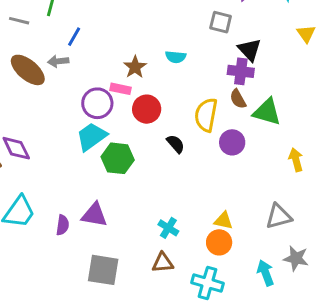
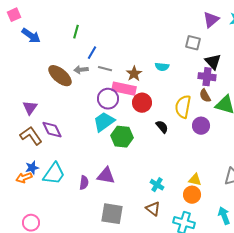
gray line: (19, 21) -> (105, 69), moved
pink rectangle: (121, 89) -> (124, 89), size x1.6
brown triangle: (163, 263) -> (153, 209), turned 42

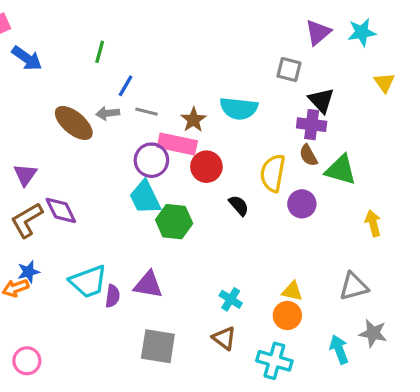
cyan semicircle: (162, 67) -> (239, 108), size x1.6
cyan trapezoid: (104, 122) -> (145, 197), turned -80
brown L-shape: (31, 136) -> (27, 220), turned -85
cyan trapezoid: (54, 174) -> (88, 282), moved, turned 35

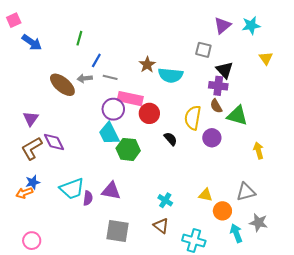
brown star: (193, 120) -> (147, 65), moved
orange circle: (287, 315) -> (222, 211), moved

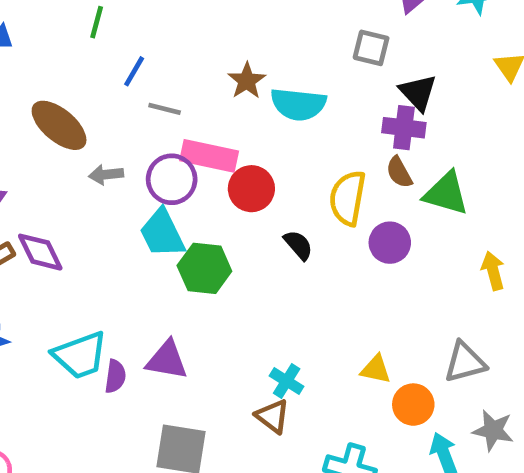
gray arrow: (85, 78) -> (106, 175), moved
brown triangle: (161, 226) -> (273, 416), moved

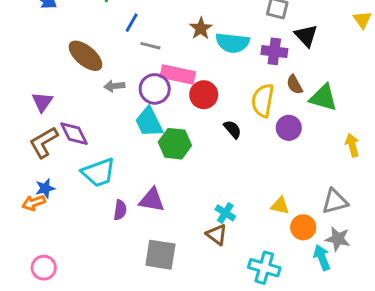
purple cross: (404, 128) -> (274, 51), moved
cyan trapezoid: (80, 355) -> (98, 173), moved
gray star: (493, 430) -> (338, 239), moved

